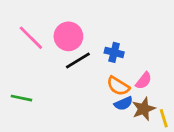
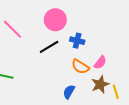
pink circle: (68, 36) -> (55, 20), moved
blue semicircle: (123, 103) -> (69, 92), moved, turned 144

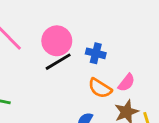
pink circle: (55, 20) -> (57, 41), moved

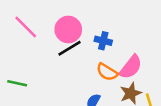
pink semicircle: (126, 83) -> (131, 67), size x1.5

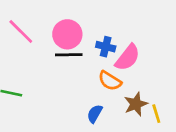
black line: (70, 48) -> (69, 55), turned 30
pink semicircle: (131, 67) -> (128, 58), moved

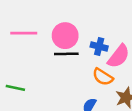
pink line: (21, 32) -> (24, 33), turned -45

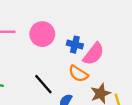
black line: (66, 54) -> (43, 84), moved, turned 50

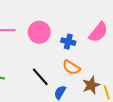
pink semicircle: (94, 54) -> (98, 32), moved

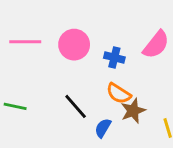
brown star: (91, 85) -> (133, 111), moved

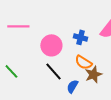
pink circle: (74, 45) -> (51, 45), moved
green line: (15, 106) -> (11, 71), turned 35

